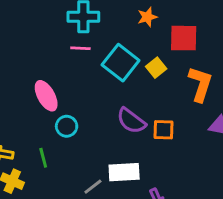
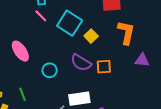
pink line: (80, 48) -> (41, 16), turned 48
yellow square: (156, 68) -> (91, 36), moved
cyan circle: (67, 126) -> (50, 70), moved

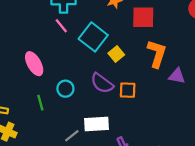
purple triangle: (142, 60) -> (177, 76), moved
green line: (23, 94) -> (40, 103), moved

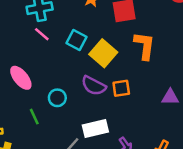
cyan square: (93, 37) -> (76, 40), size x0.7
yellow square: (116, 54) -> (103, 53), size x1.6
purple triangle: (177, 76) -> (170, 97), moved

